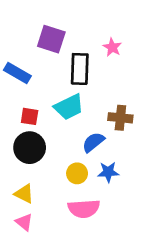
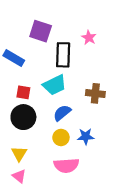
blue semicircle: (93, 142) -> (62, 113), moved
yellow triangle: (24, 194) -> (19, 154), turned 35

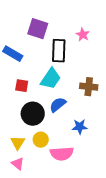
cyan trapezoid: (55, 85) -> (51, 79), turned -30
black circle: (23, 117) -> (33, 114), moved
yellow circle: (61, 137) -> (41, 140), moved

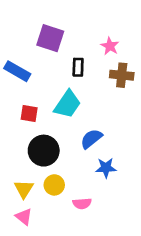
black rectangle: (59, 51) -> (78, 67), size x0.6
brown cross: (89, 87) -> (122, 75), moved
blue semicircle: (58, 105) -> (91, 139), moved
pink semicircle: (62, 154) -> (82, 203), size x0.6

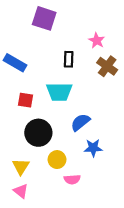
purple square: (50, 38) -> (44, 18), moved
brown cross: (122, 75) -> (107, 66), turned 30
cyan trapezoid: (67, 104) -> (59, 92), turned 56
yellow circle: (54, 185) -> (57, 160), moved

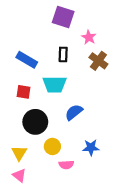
purple square: (44, 18) -> (63, 17), moved
blue rectangle: (15, 63) -> (27, 60), moved
blue star: (93, 148) -> (91, 148), moved

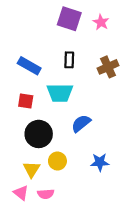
pink star: (89, 37) -> (101, 22), moved
brown cross: (98, 61) -> (108, 67), turned 30
yellow triangle: (19, 153) -> (32, 169), moved
pink semicircle: (66, 165) -> (46, 194), moved

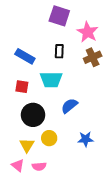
pink star: (101, 22) -> (88, 32), moved, size x1.5

